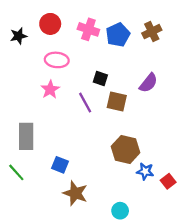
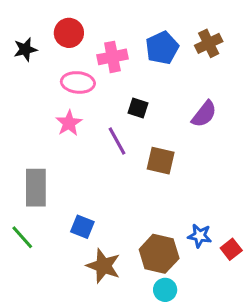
pink cross: (88, 29) -> (112, 57), moved, turned -30
brown square: (117, 101) -> (161, 161), moved
brown hexagon: (126, 150) -> (159, 254), moved

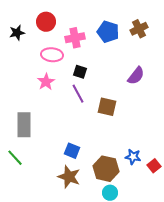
blue pentagon: (162, 48) -> (108, 32), turned -30
black square: (138, 108) -> (80, 72), moved
blue square: (82, 227) -> (72, 151), moved

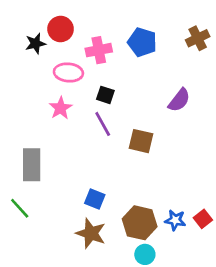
brown cross: (139, 29) -> (198, 38), moved
black star: (17, 33) -> (35, 43), moved
blue star: (133, 157) -> (175, 220), moved

